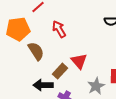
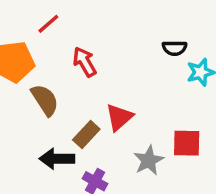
red triangle: (79, 61) -> (119, 117), turned 30

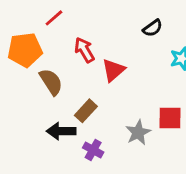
black semicircle: (175, 48) -> (153, 28), moved, turned -36
red triangle: (119, 117) -> (113, 70), moved

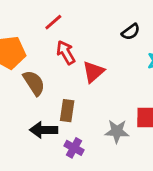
red line: (54, 18) -> (53, 22), moved
brown rectangle: (86, 111) -> (67, 111), turned -35
gray star: (138, 133) -> (117, 131), turned 30

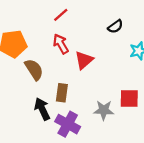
red line: (53, 22) -> (61, 15), moved
black arrow: (44, 130) -> (42, 109), turned 65
purple cross: (74, 148) -> (68, 124), size x1.5

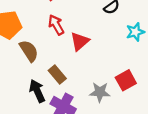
brown rectangle: (62, 93) -> (57, 74), turned -48
red square: (129, 99) -> (126, 80), turned -30

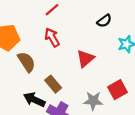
red triangle: (80, 41) -> (85, 59), moved
black arrow: (37, 91) -> (34, 100), turned -40

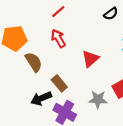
black semicircle: (104, 21) -> (111, 14), moved
black arrow: (34, 100) -> (41, 98), turned -48

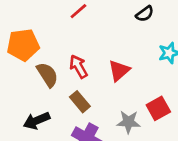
red arrow: (58, 38) -> (78, 67), moved
black arrow: (41, 98) -> (37, 121), moved

